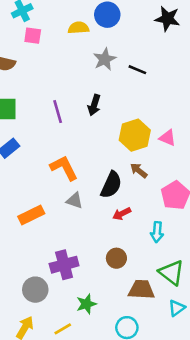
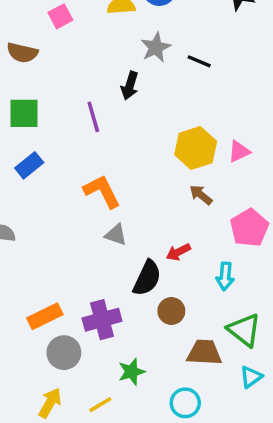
pink square: (33, 36) -> (60, 16), turned -36
black arrow: (94, 105) -> (130, 86), moved
pink triangle: (167, 138) -> (239, 152), turned -48
black semicircle: (111, 185) -> (147, 278), moved
orange rectangle: (31, 215) -> (45, 316), moved

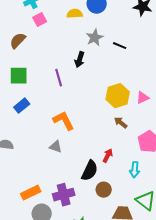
brown semicircle: (22, 53) -> (18, 41), turned 120
gray triangle: (116, 235) -> (56, 147), moved
red arrow: (178, 252) -> (108, 156), turned 144

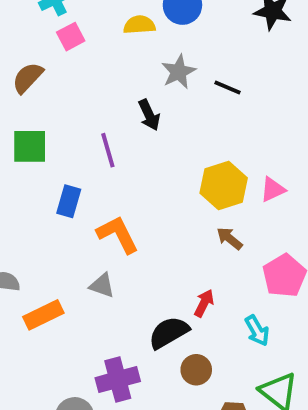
black arrow: (80, 60) -> (149, 115), turned -42
blue rectangle: (22, 106) -> (69, 201), moved, turned -35
cyan arrow: (135, 170) -> (257, 331), turned -35
black semicircle: (90, 171) -> (169, 333), turned -145
orange rectangle: (31, 193) -> (43, 315), moved

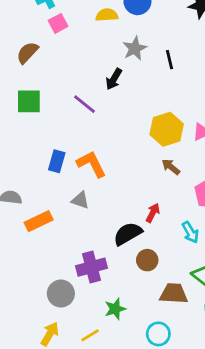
black line: (228, 87) -> (169, 60), turned 54
black arrow: (149, 115) -> (114, 79), turned 55
purple line: (108, 150) -> (85, 104), turned -35
blue rectangle: (69, 201) -> (57, 161), moved

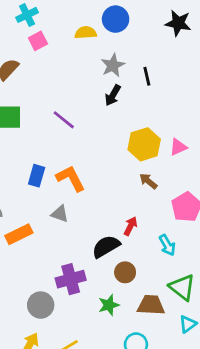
black arrow: (114, 79) -> (113, 95), moved
green star: (115, 309) -> (109, 305), moved

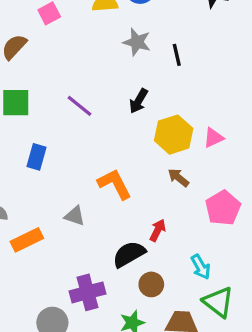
gray star: (113, 65) -> (137, 42), turned -30
black arrow: (113, 95) -> (139, 101), moved
blue rectangle: (37, 176) -> (36, 157), moved
orange L-shape: (71, 178) -> (115, 184), moved
cyan arrow: (167, 245) -> (201, 267), moved

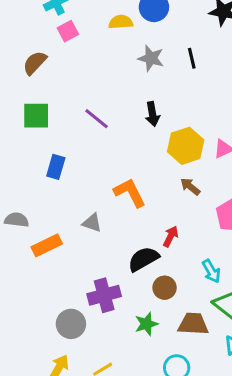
black line: (177, 55) -> (192, 58), moved
black arrow: (139, 101) -> (152, 114), turned -40

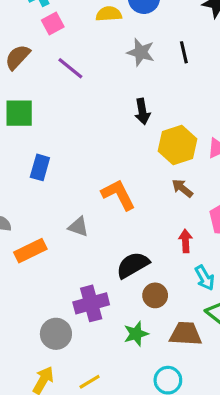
purple line: (97, 119) -> (70, 68), moved
red arrow: (171, 236) -> (186, 241), moved, turned -30

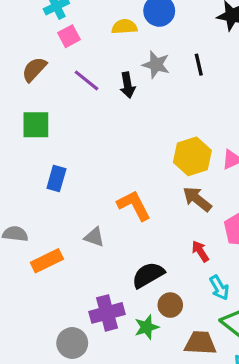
black arrow: (142, 111) -> (128, 85), moved
brown arrow: (182, 188) -> (197, 199), size x1.4
red arrow: (186, 241) -> (200, 251), turned -30
green star: (136, 334) -> (147, 327), moved

